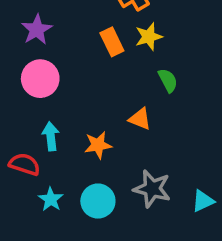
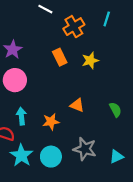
yellow star: (149, 37) -> (90, 60), moved
green semicircle: (168, 80) -> (115, 110), moved
cyan star: (51, 199) -> (21, 155), size x1.5

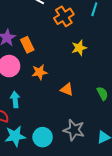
orange rectangle: (60, 57) -> (27, 45), moved
orange star: (51, 122) -> (40, 72), moved
cyan star: (21, 155) -> (15, 136), turned 30

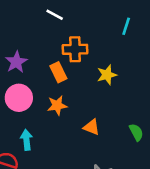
orange cross: (64, 16) -> (75, 49), moved, turned 30
orange rectangle: (27, 45) -> (58, 72), moved

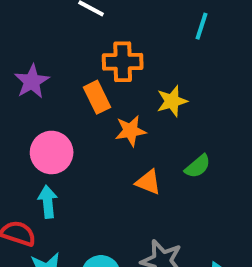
pink circle: (19, 98) -> (52, 152), moved
orange star: (57, 105) -> (131, 131), moved
green semicircle: (136, 132) -> (198, 166), moved, turned 78

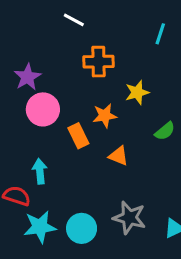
orange rectangle: (97, 97) -> (78, 136), moved
pink circle: (52, 152) -> (43, 109), moved
green semicircle: (198, 166) -> (165, 131), moved

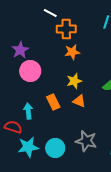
orange cross: (98, 62) -> (66, 29), moved
yellow star: (137, 92) -> (74, 81), moved
orange star: (105, 116) -> (72, 52), moved
orange rectangle: (78, 136) -> (53, 102), moved

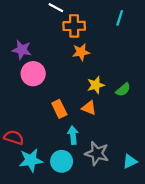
purple star: (20, 50) -> (22, 50), turned -30
yellow star: (74, 81) -> (96, 85), moved
cyan arrow: (28, 111) -> (73, 135), moved

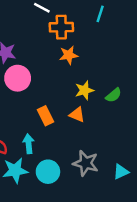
cyan line: (120, 18) -> (100, 14), moved
cyan arrow: (73, 135) -> (29, 144), moved

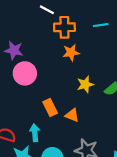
cyan line: (100, 14) -> (101, 25), moved, turned 64
orange triangle: (77, 115) -> (72, 115), moved

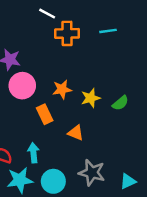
orange star: (71, 53) -> (62, 89), moved
orange rectangle: (50, 107) -> (45, 114), moved

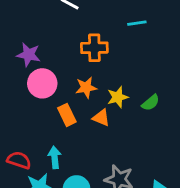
orange cross: (67, 33) -> (94, 48), moved
orange triangle: (76, 133) -> (101, 118), moved

